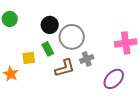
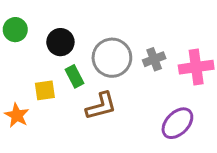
black circle: (50, 25) -> (60, 42), moved
gray cross: (87, 59) -> (154, 59), moved

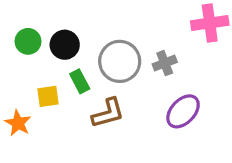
green circle: (15, 30) -> (28, 41), moved
pink cross: (196, 67) -> (210, 23), moved
purple ellipse: (177, 123) -> (183, 111), moved

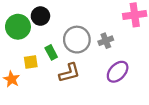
green circle: (28, 41) -> (18, 27), size x1.5
black circle: (65, 45) -> (40, 16), moved

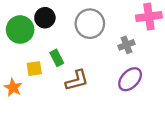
gray circle: (77, 40) -> (90, 24), moved
gray cross: (106, 41) -> (126, 45), moved

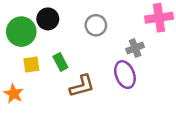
gray circle: (90, 24) -> (96, 25), size x0.7
yellow square: (34, 69) -> (31, 64), moved
purple ellipse: (130, 79) -> (125, 75), moved, turned -65

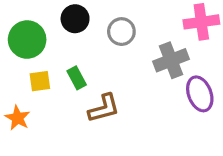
black circle: (48, 19) -> (75, 19), moved
gray cross: (135, 48) -> (171, 60), size x1.5
purple ellipse: (125, 75) -> (200, 94), moved

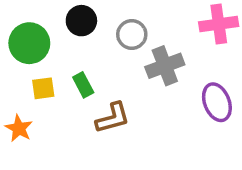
gray cross: (171, 60) -> (165, 66), moved

